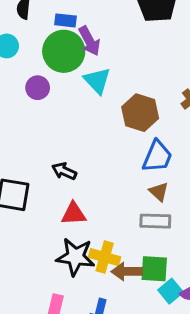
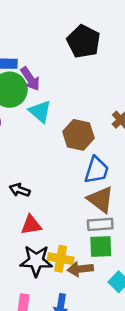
brown triangle: (159, 192) -> (101, 200), size x1.6
green square: (154, 269) -> (101, 247), moved

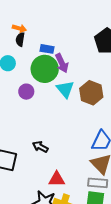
brown hexagon: (78, 135) -> (91, 93), moved
red triangle: (31, 225) -> (57, 179), moved

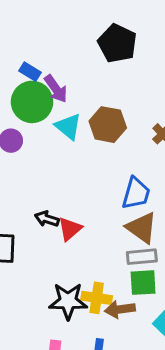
blue rectangle: (47, 49) -> (30, 72), turned 32
red triangle: (57, 179) -> (70, 229), moved, turned -30

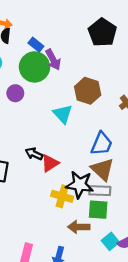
cyan triangle: (68, 127) -> (63, 114), moved
yellow cross: (97, 298) -> (62, 196), moved
black star: (68, 301) -> (80, 185), moved

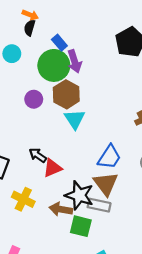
brown hexagon: (88, 91) -> (66, 94), moved
purple circle: (15, 93) -> (34, 99), moved
yellow cross: (62, 196) -> (23, 199), moved
green square: (98, 210) -> (81, 226), moved
brown arrow: (79, 227) -> (61, 209), moved

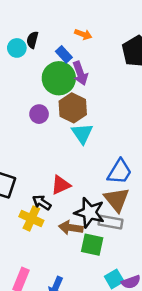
orange arrow: (30, 15) -> (83, 34), moved
cyan circle: (12, 54) -> (17, 48), moved
black arrow: (38, 155) -> (42, 202), moved

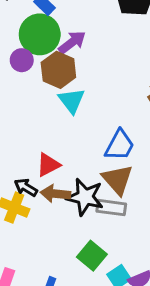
purple arrow: (80, 73) -> (72, 42), moved, turned -105
purple circle: (39, 114) -> (22, 60), moved
brown arrow: (71, 228) -> (55, 194), moved
green square: (92, 245) -> (92, 256), moved, turned 30

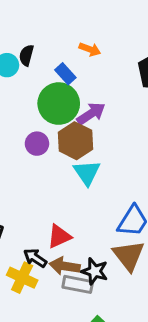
purple circle: (22, 60) -> (37, 144), moved
black star: (85, 197) -> (95, 271), size x0.7
gray rectangle: (111, 208) -> (78, 284), moved

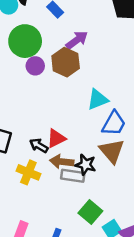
green circle: (59, 104) -> (25, 41), moved
cyan triangle: (87, 173) -> (98, 99), moved, turned 45
black arrow: (35, 258) -> (39, 146), moved

